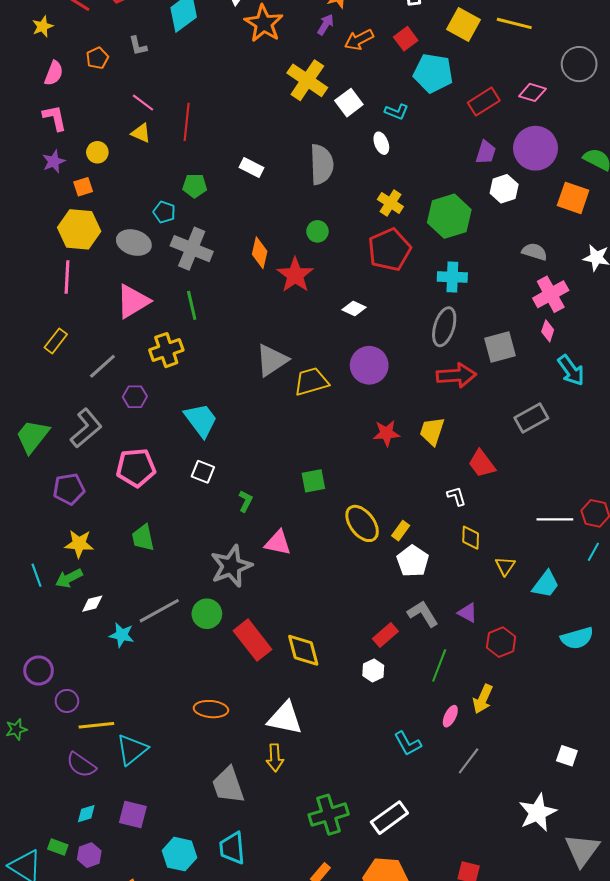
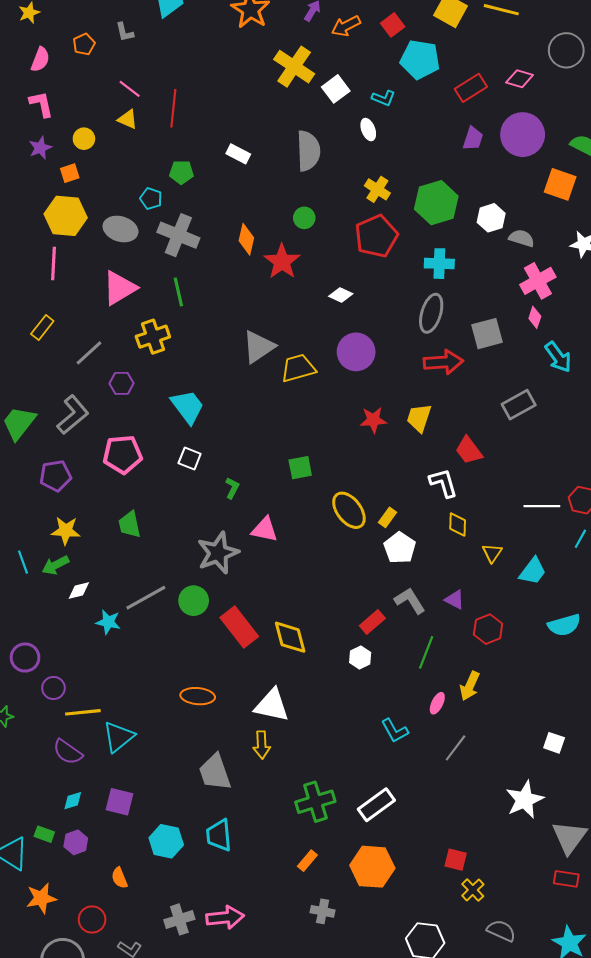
white hexagon: (504, 189) -> (491, 218), moved
white L-shape: (456, 496) -> (443, 483), size x1.5

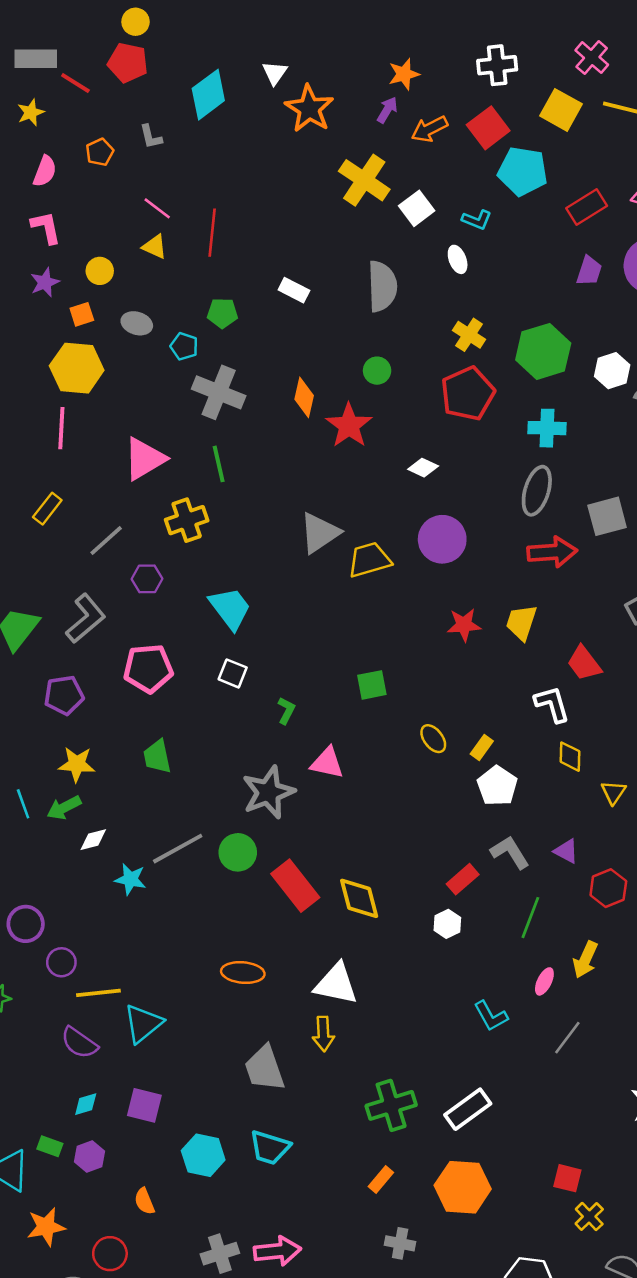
red square: (393, 25) -> (488, 128), size x1.4
gray ellipse: (120, 229) -> (137, 323), moved, size x0.7
yellow ellipse: (349, 510) -> (433, 739), size x0.6
cyan trapezoid: (219, 835) -> (270, 1148), turned -68

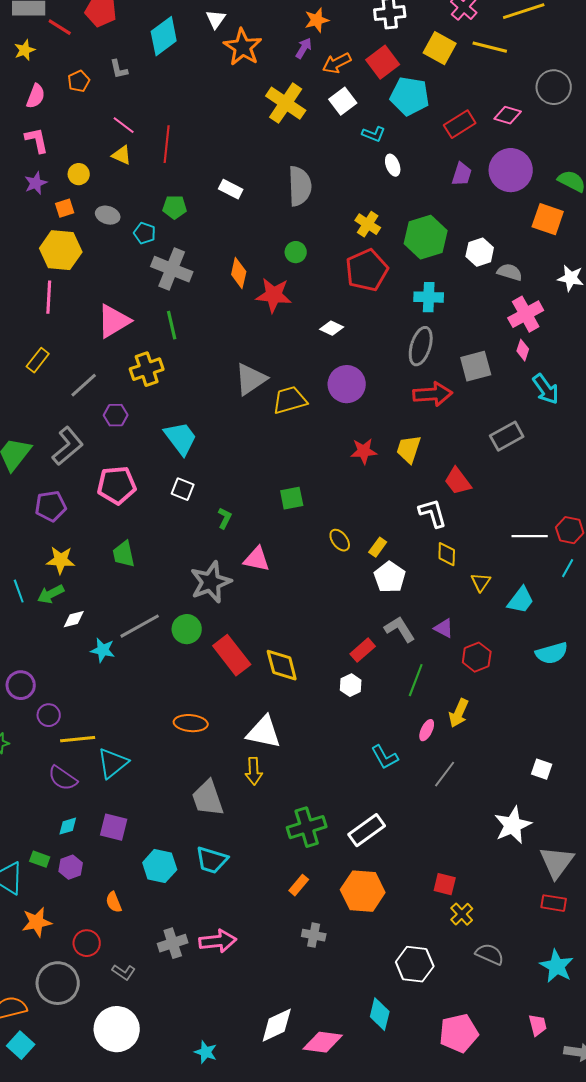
white square: (417, 208) -> (343, 101), moved
white ellipse: (458, 259) -> (393, 165), moved
red star: (349, 426) -> (274, 295), turned -30

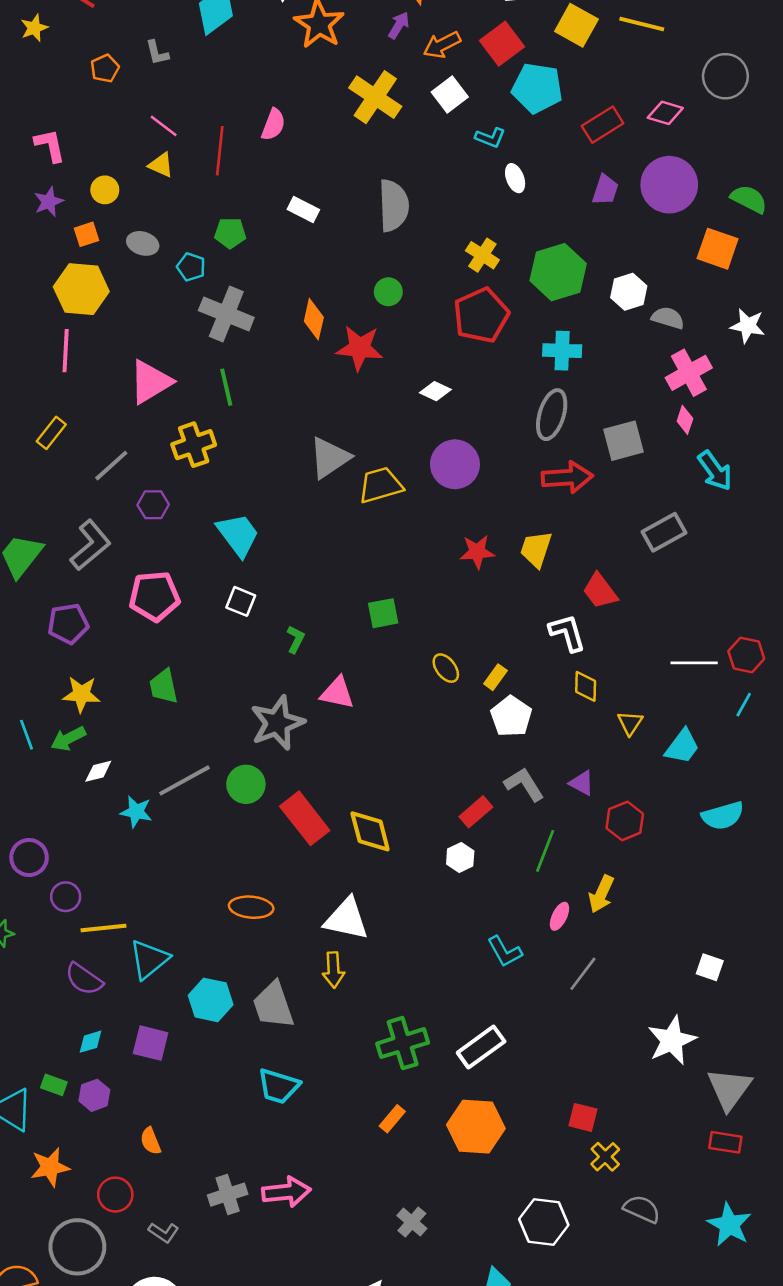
pink semicircle: (36, 96) -> (273, 125), moved
cyan hexagon: (160, 866) -> (211, 1000), moved
gray cross: (314, 935) -> (412, 1222), moved, turned 30

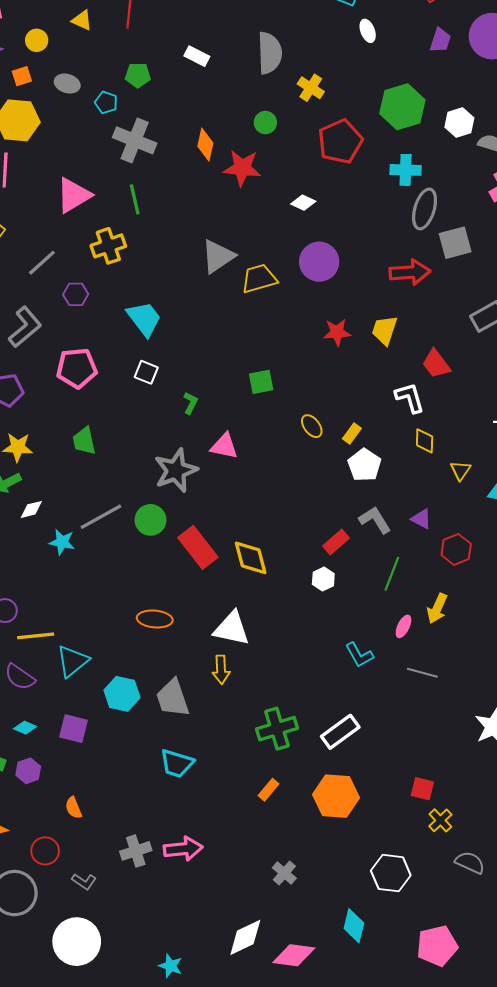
yellow cross: (482, 255) -> (311, 88), moved
gray ellipse: (552, 415) -> (425, 209), moved
gray line: (583, 974) -> (422, 673), turned 68
cyan diamond: (90, 1042) -> (25, 728), turned 40

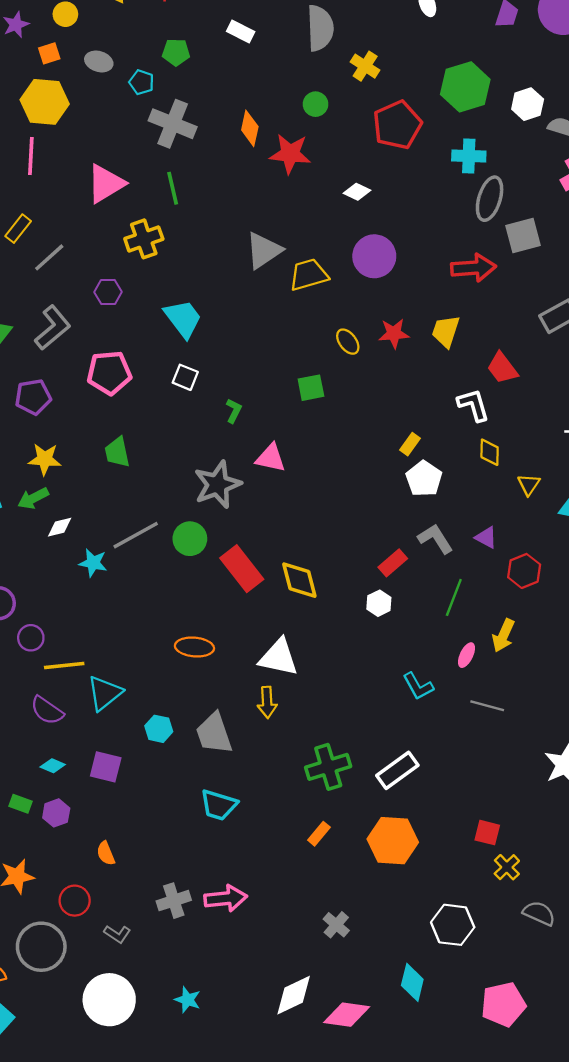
gray line: (42, 263) -> (49, 257), moved
yellow ellipse: (312, 426) -> (348, 342), moved
cyan hexagon: (122, 694) -> (159, 729), size x0.7
cyan star: (171, 966) -> (188, 1000), moved

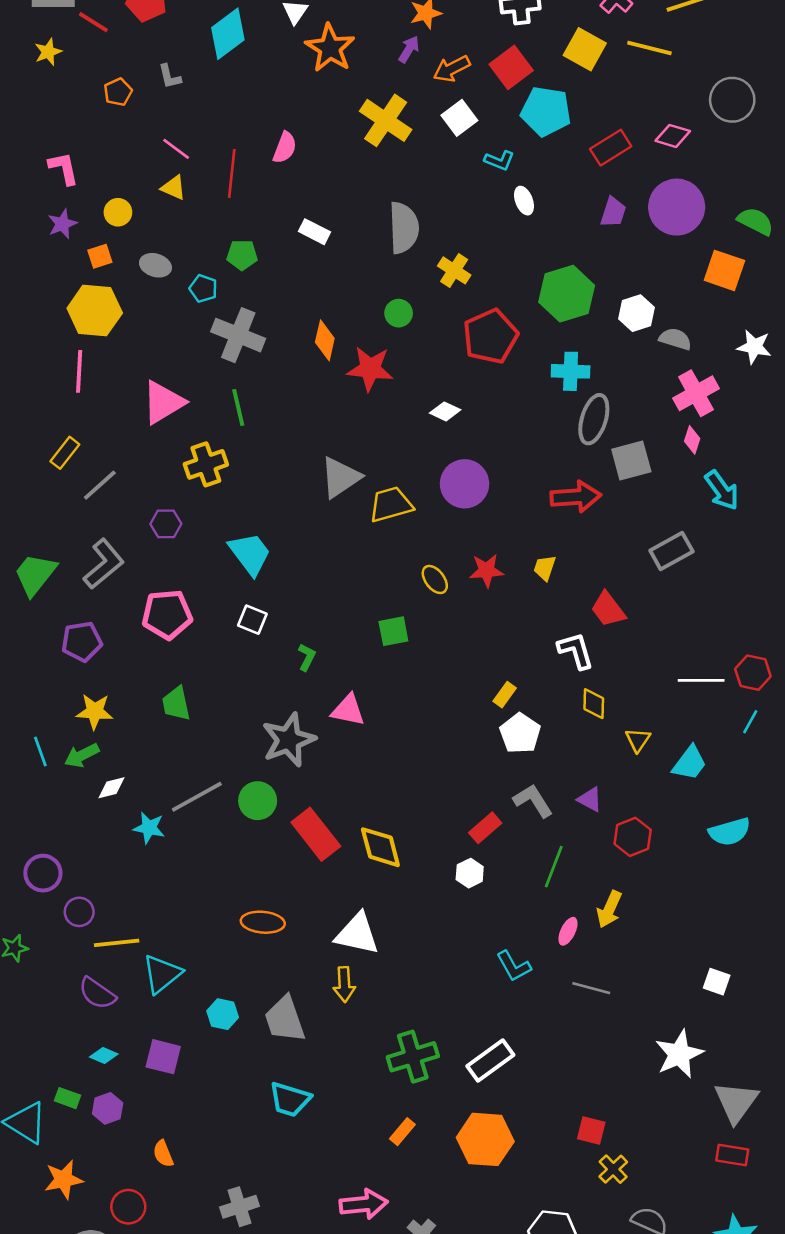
yellow trapezoid: (446, 331) -> (545, 568), size x0.7
pink arrow: (226, 898) -> (364, 1204), moved

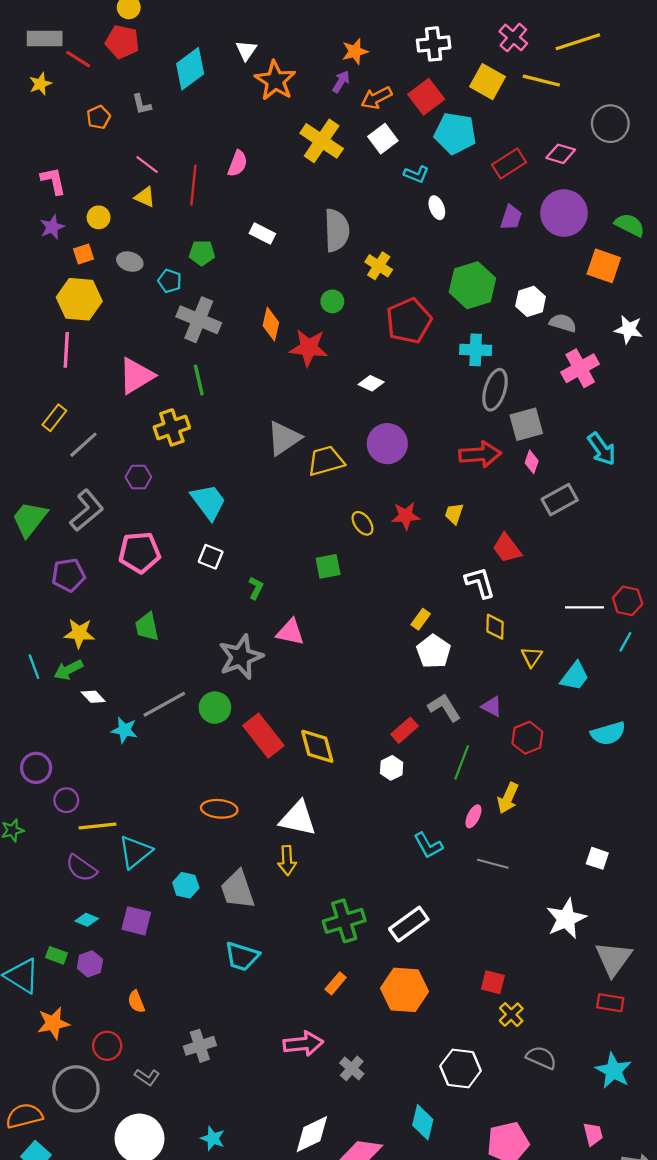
pink diamond: (692, 440) -> (532, 462), moved
white diamond: (111, 788) -> (93, 697), turned 60

